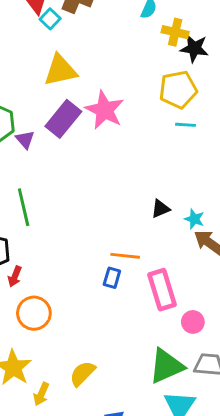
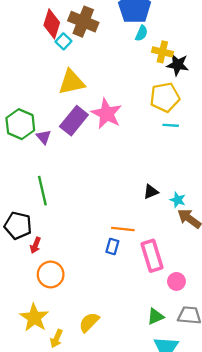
green triangle: (166, 366) -> (155, 316), size x0.6

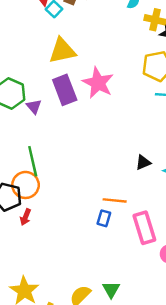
purple rectangle: (74, 121) -> (65, 90), turned -60
orange circle: (51, 274) -> (26, 185), moved
green triangle: (155, 316) -> (111, 290), moved, turned -36

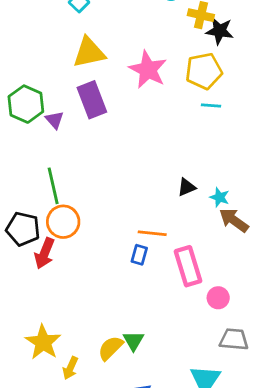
pink star: (98, 83) -> (148, 70), moved
orange circle: (26, 185) -> (63, 222), moved
red arrow: (26, 217) -> (45, 253), size x1.5
green triangle: (111, 290) -> (133, 341), moved

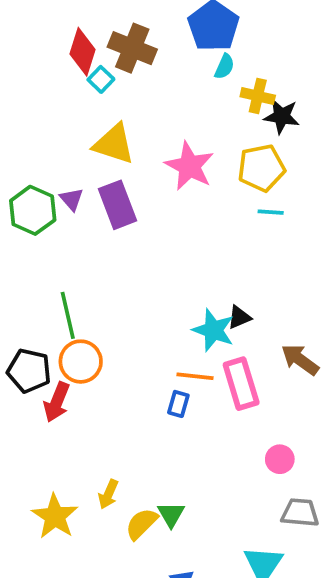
yellow triangle: (89, 52) -> (114, 144), turned 30
purple triangle: (55, 120) -> (71, 199), moved
cyan star: (220, 197) -> (213, 330), moved, size x1.6
pink rectangle: (188, 266) -> (241, 384), moved
yellow arrow: (70, 368) -> (108, 494), moved

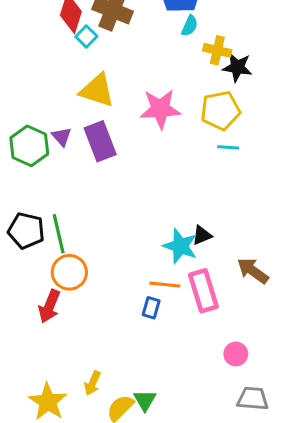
pink star: (189, 166) -> (160, 109), turned -30
black pentagon: (29, 371) -> (26, 231), moved

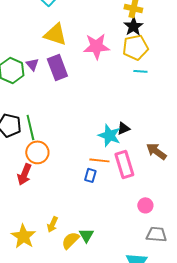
black star: (237, 67) -> (133, 26), moved, turned 30

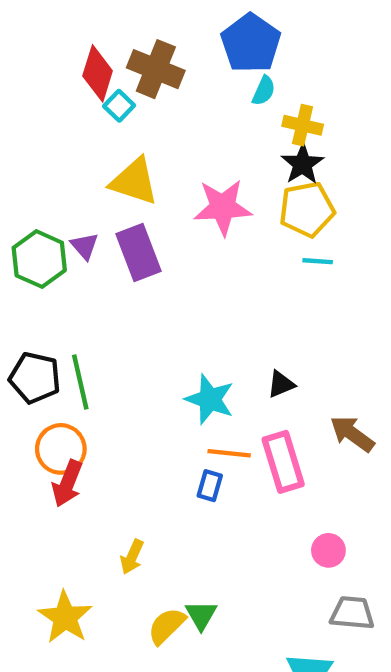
cyan star: (109, 135) -> (210, 399), moved
orange circle: (37, 152) -> (61, 449), moved
yellow arrow: (52, 224) -> (132, 557), moved

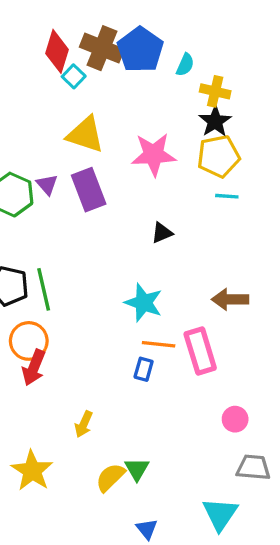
blue pentagon: (251, 43) -> (140, 50), moved
black triangle: (281, 384) -> (162, 233), moved
brown arrow: (352, 434) -> (230, 299), moved, turned -36

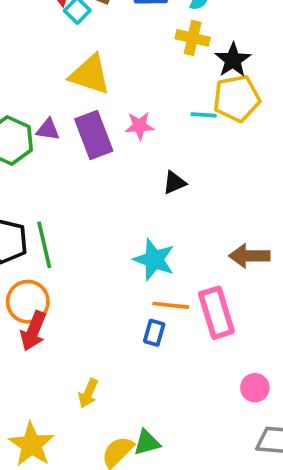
yellow cross: (215, 91) -> (193, 38), moved
pink star: (154, 155) -> (140, 126), moved, size x0.6
purple triangle: (47, 185) -> (48, 130), turned -40
cyan line: (227, 196) -> (204, 115), moved
green triangle: (137, 469) -> (147, 443), turned 45

